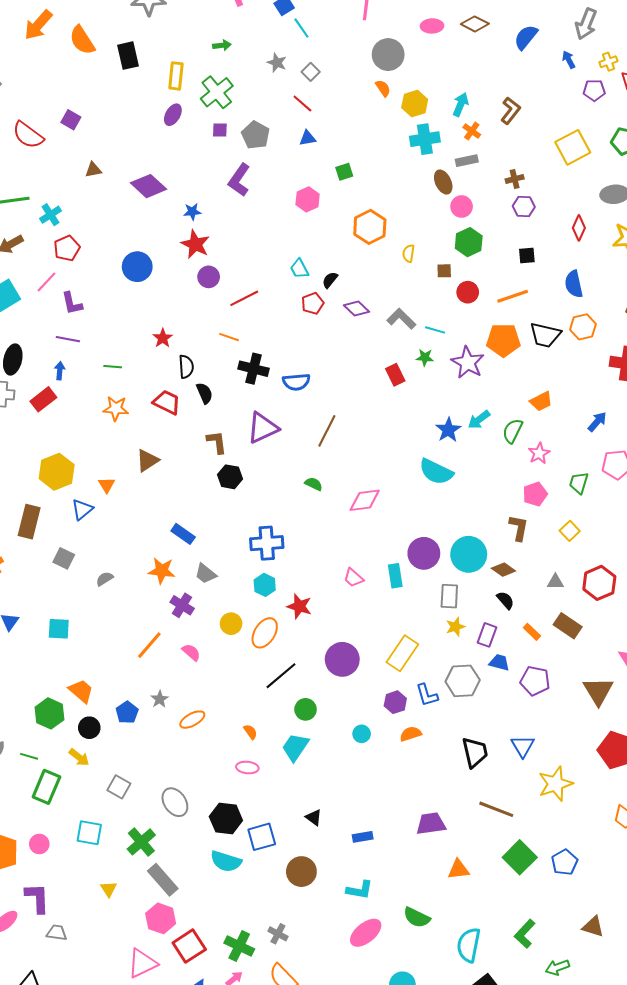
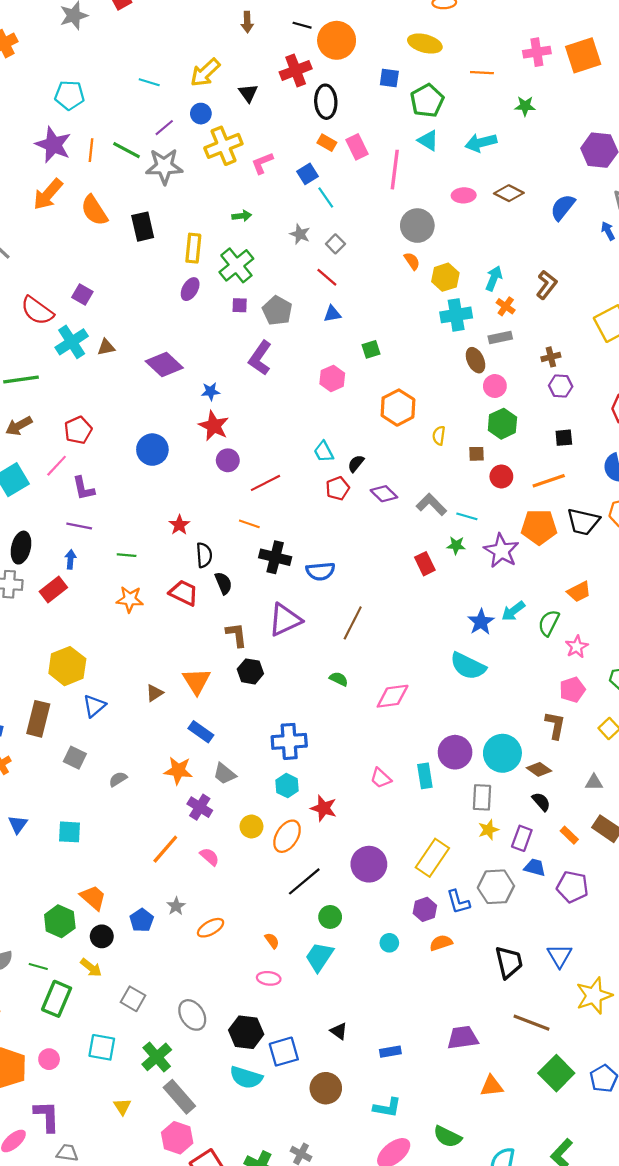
cyan cross: (51, 215) -> (72, 342), moved, size x1.4
brown triangle: (147, 460) -> (155, 693), moved, size x0.7
orange triangle: (107, 485) -> (197, 681), moved, size x1.6

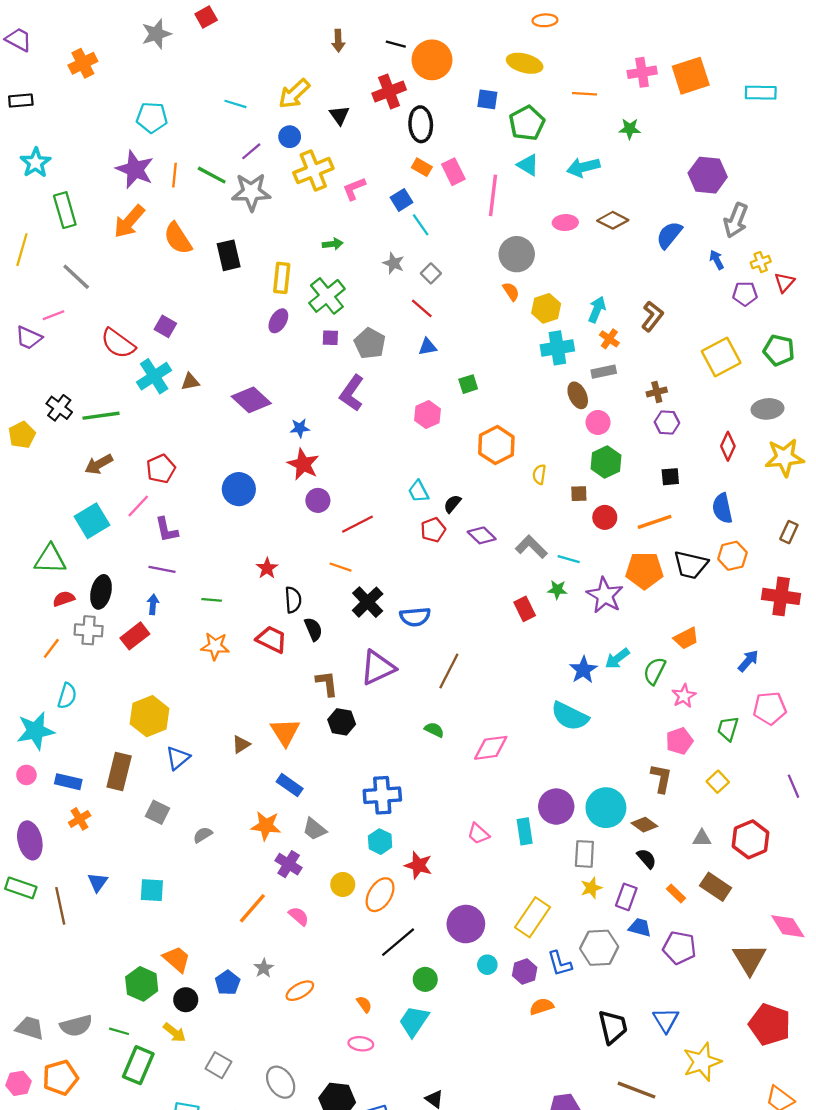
black cross: (275, 557) -> (368, 602), turned 32
cyan circle: (389, 943) -> (487, 965), moved

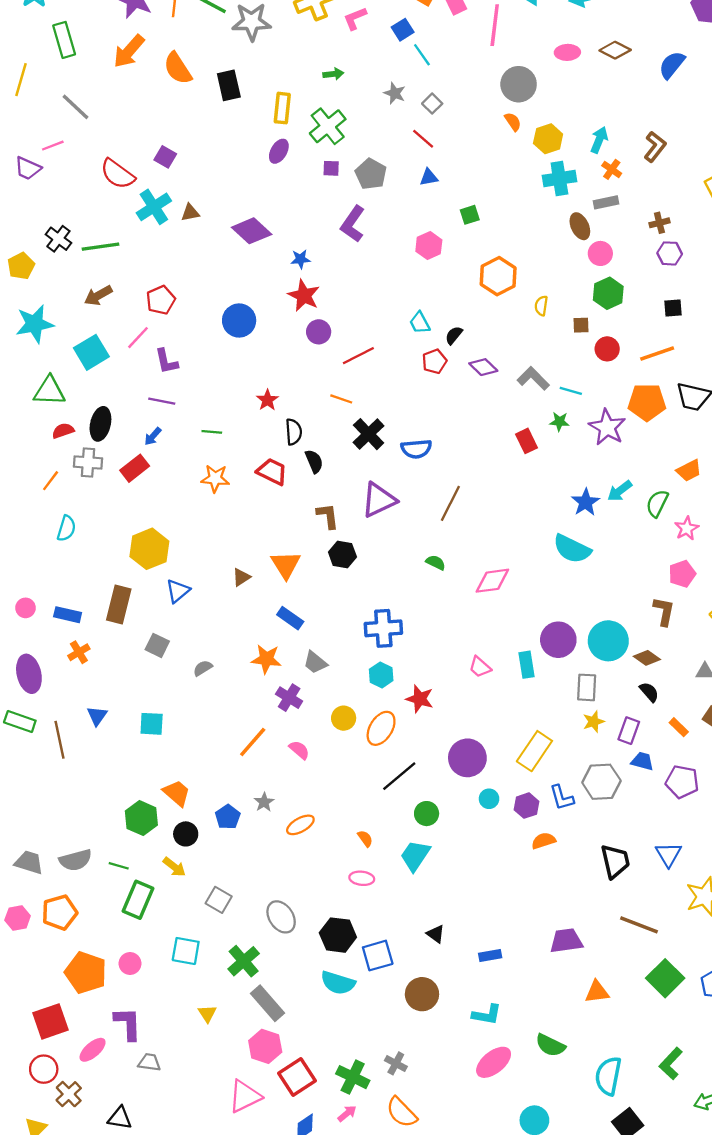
blue arrow: (153, 604) -> (153, 436), turned -144
cyan star: (35, 731) -> (35, 324), moved

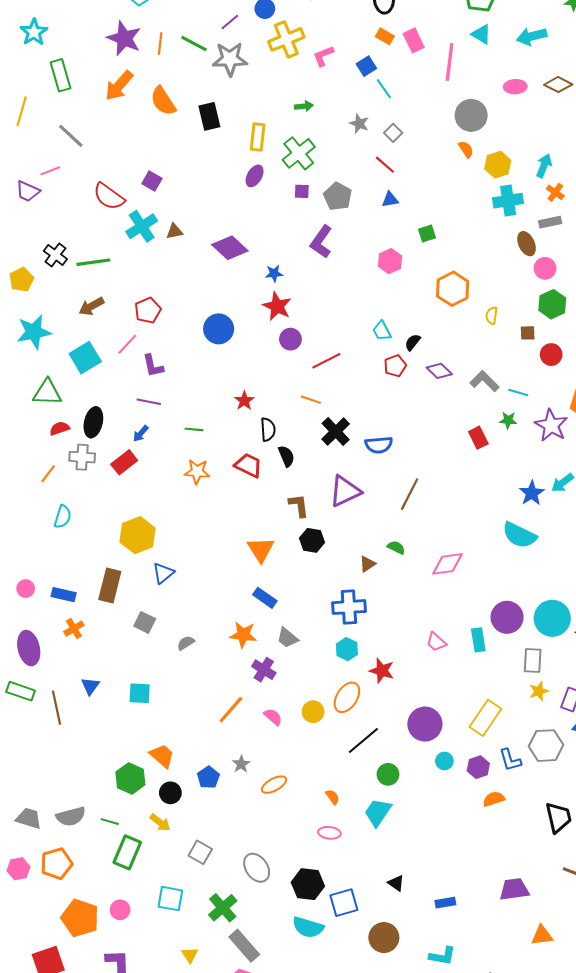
brown triangle: (241, 577) -> (367, 564), moved
yellow circle: (344, 718) -> (313, 712), moved

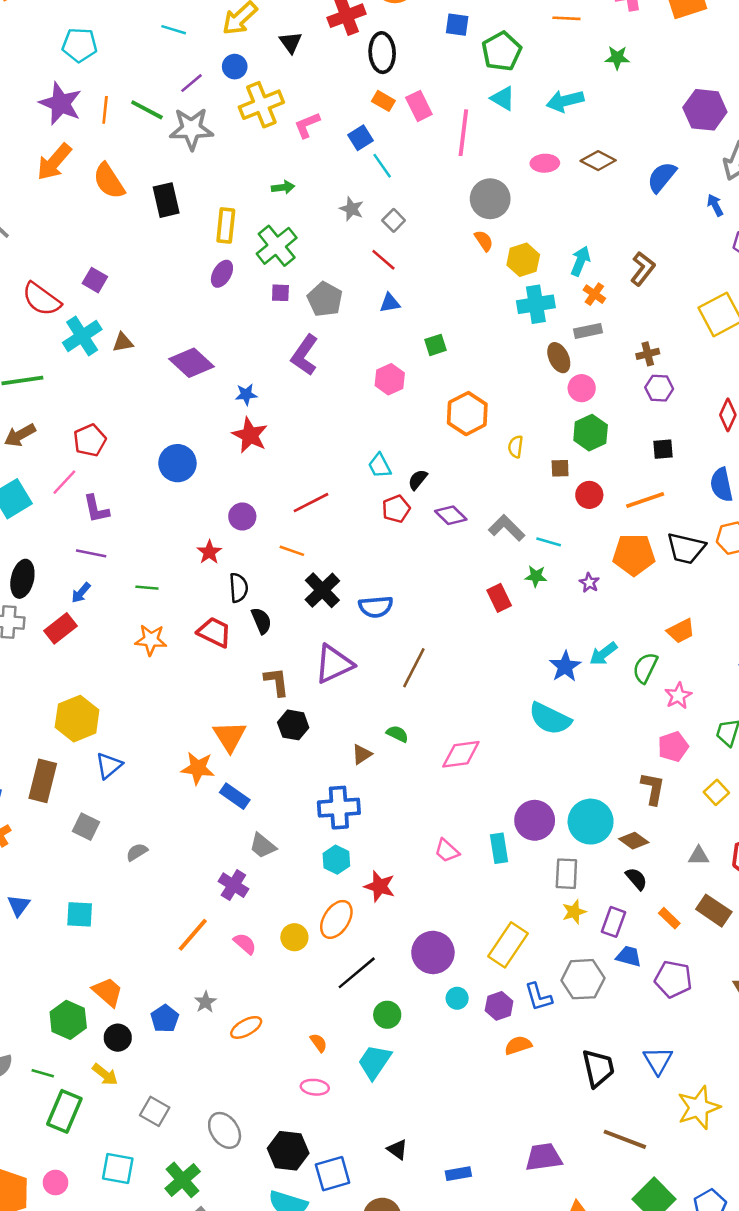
purple circle: (290, 339) -> (242, 517), moved
purple star: (551, 425) -> (589, 583), size x0.5
orange star: (243, 635) -> (198, 768), moved

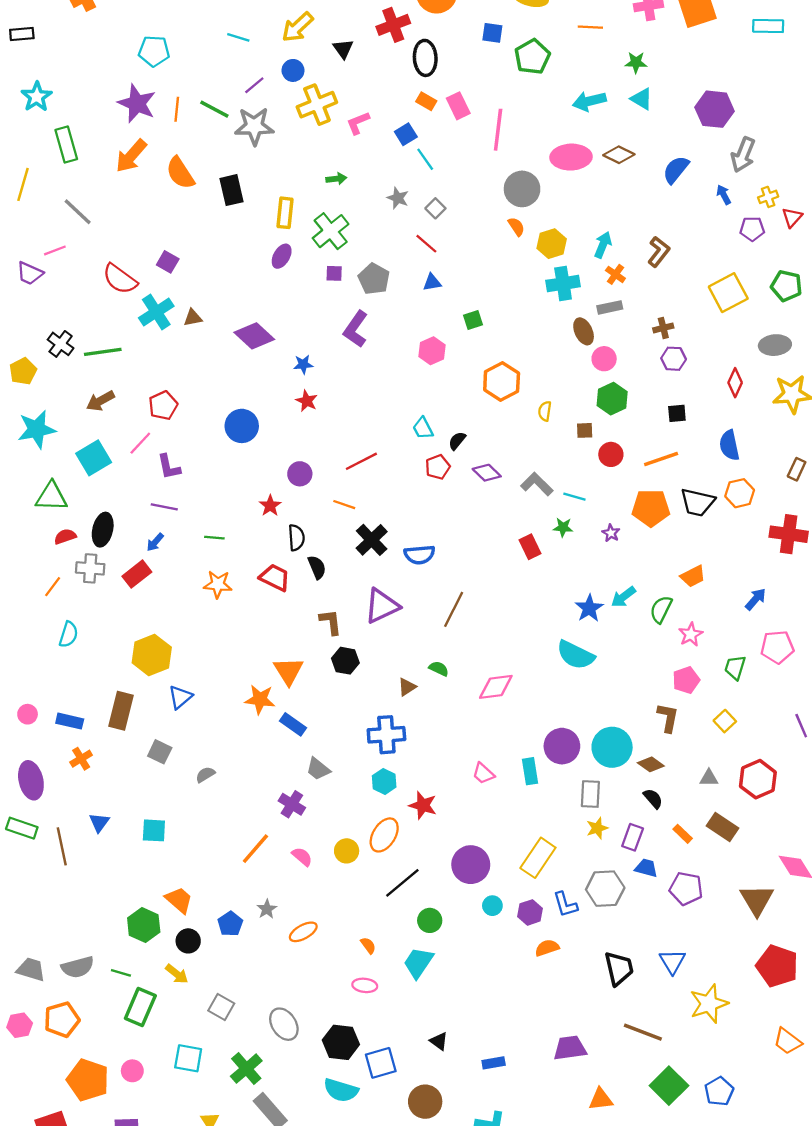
cyan triangle: (503, 98) -> (642, 99), moved
pink ellipse: (545, 163) -> (571, 157), size x1.6
red star: (250, 435) -> (307, 401), size x0.7

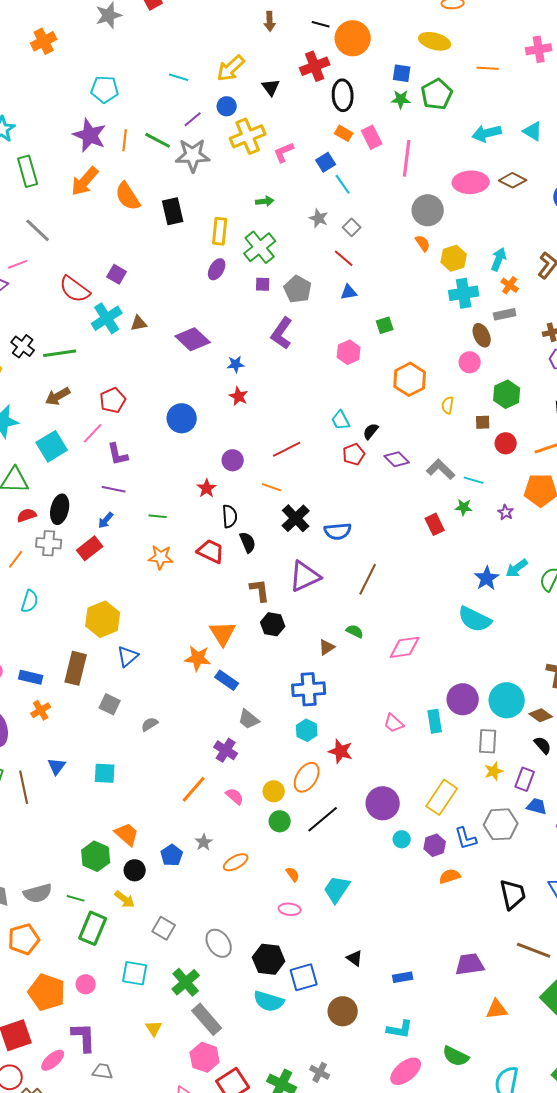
green star: (636, 62) -> (401, 99), moved
pink circle: (604, 359) -> (470, 362), moved
green circle: (430, 920) -> (280, 821), moved

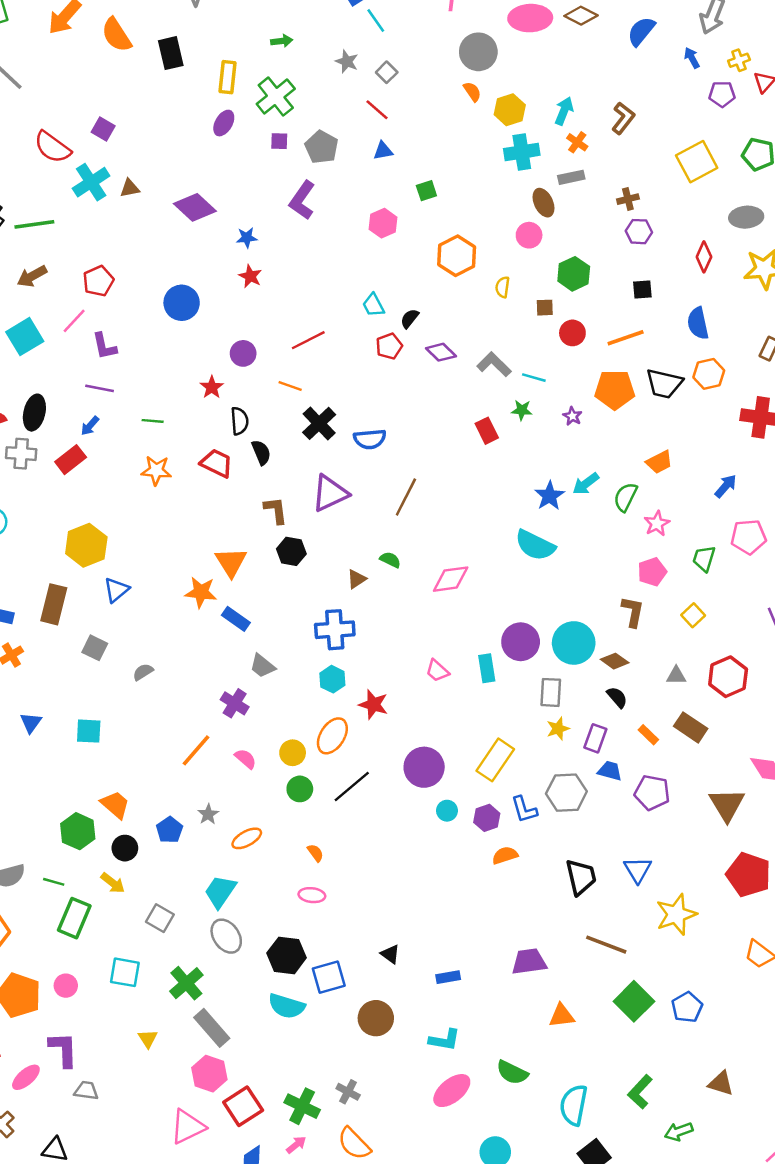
cyan trapezoid: (337, 889) -> (220, 891), moved

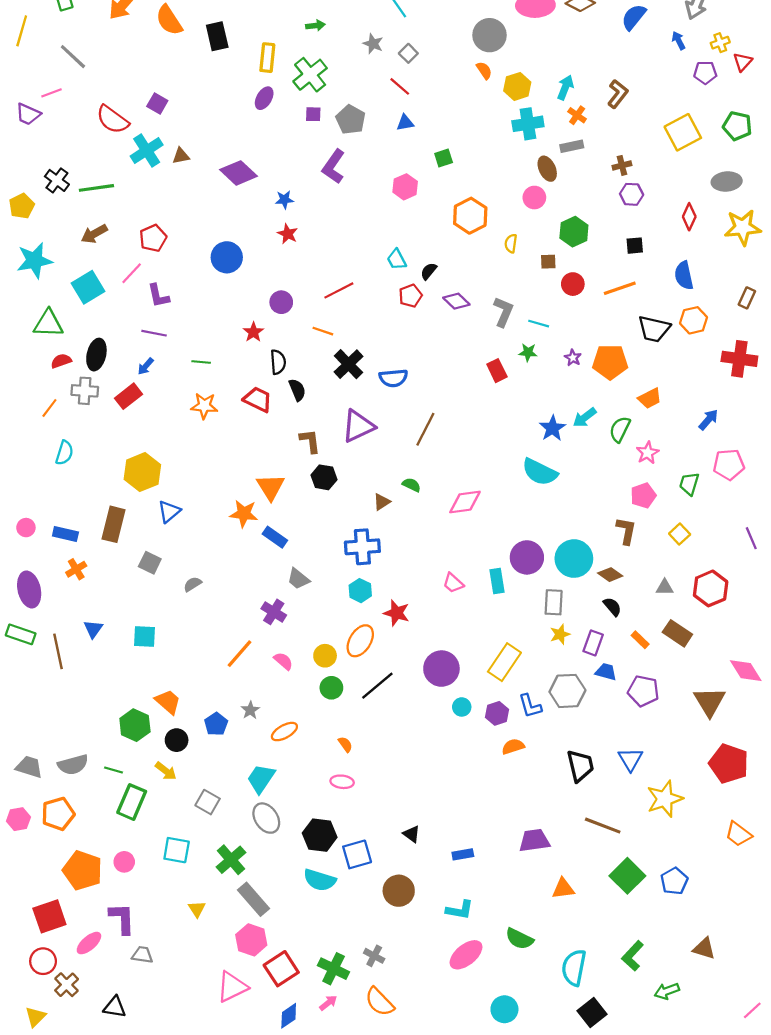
gray L-shape: (494, 364) -> (503, 312), turned 68
orange pentagon: (615, 390) -> (610, 362), moved

